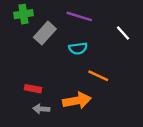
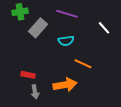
gray arrow: (41, 109) -> (35, 92), turned -104

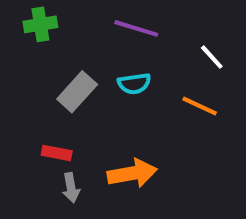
gray rectangle: (38, 28) -> (77, 92), moved
orange line: (83, 64) -> (200, 106), moved

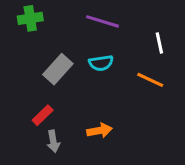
white line: (212, 57) -> (159, 43), turned 30
red rectangle: (57, 153) -> (43, 115), turned -55
orange arrow: (132, 173) -> (99, 131), size x0.7

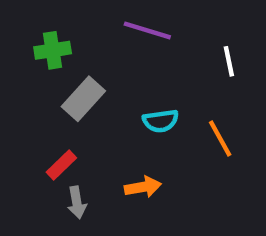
green cross: (30, 18) -> (53, 50), moved
cyan semicircle: (101, 63) -> (161, 121), moved
orange line: (150, 80) -> (220, 138), moved, turned 36

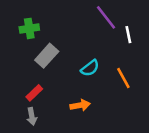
purple line: (147, 30) -> (106, 17), moved, turned 35
cyan semicircle: (161, 121) -> (90, 68), turned -30
gray arrow: (77, 202) -> (32, 116), moved

